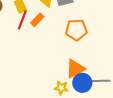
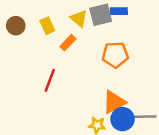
red line: (22, 20) -> (50, 80), moved

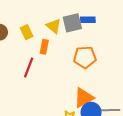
orange rectangle: (68, 43) -> (44, 47), turned -32
red line: (50, 80) -> (29, 68), moved

